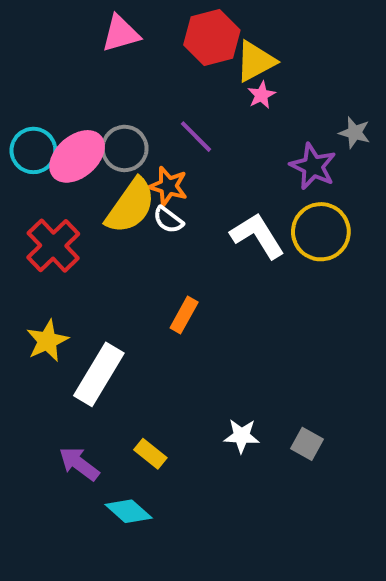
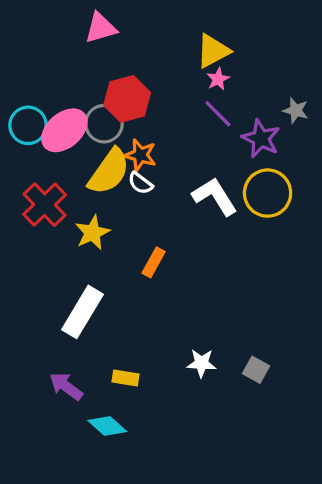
red hexagon: (212, 37) -> (127, 99), moved
purple line: (196, 137) -> (218, 114), moved
yellow star: (47, 341) -> (92, 233), moved
yellow rectangle: (150, 454) -> (125, 378), turned -30

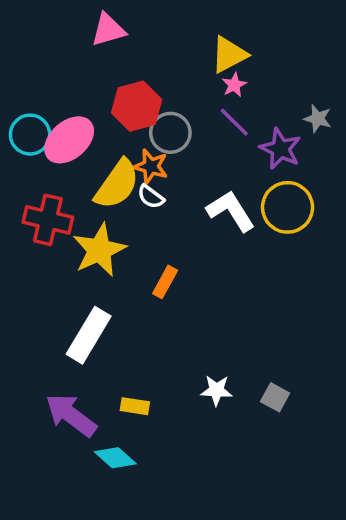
gray circle: (104, 124) -> (170, 133), moved
red cross: (45, 205) -> (48, 220), turned -33
yellow star: (92, 233) -> (99, 250), size x1.4
purple arrow: (66, 386) -> (71, 415), size x1.4

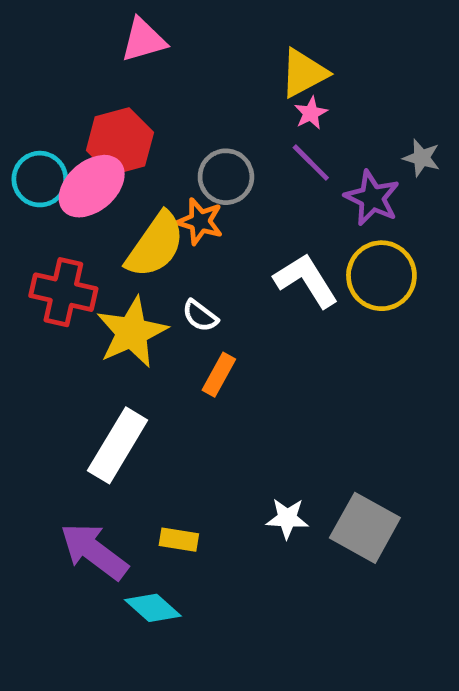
red hexagon: (137, 106) -> (120, 141), moved
white semicircle: (151, 197) -> (200, 316), moved
gray square: (275, 397) -> (365, 528), size x1.8

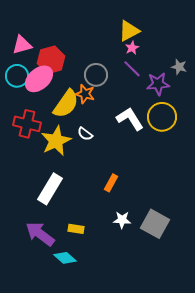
pink triangle: (144, 40) -> (22, 45), moved
purple star: (372, 198) -> (158, 84), turned -30
orange rectangle: (219, 375) -> (111, 183), moved

